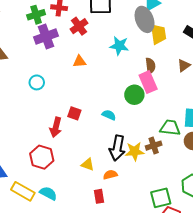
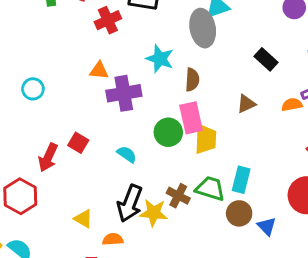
yellow trapezoid: (158, 34) -> (206, 139), moved
purple cross: (46, 37) -> (124, 93), moved
brown semicircle: (150, 66) -> (192, 80), moved
brown cross: (154, 146) -> (178, 196), moved, turned 35

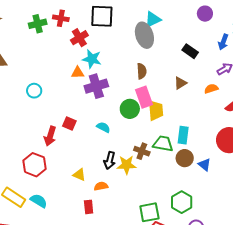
cyan star: (160, 59) -> (92, 59), moved
orange semicircle: (292, 105) -> (211, 89), moved
black arrow: (130, 203) -> (110, 160), size x0.7

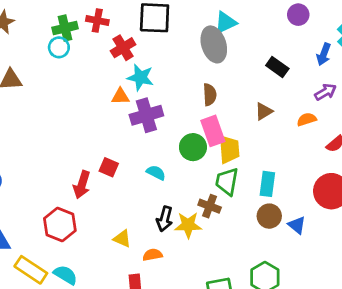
cyan circle: (34, 91) -> (59, 47), moved
green trapezoid: (163, 144) -> (227, 181), moved, turned -90

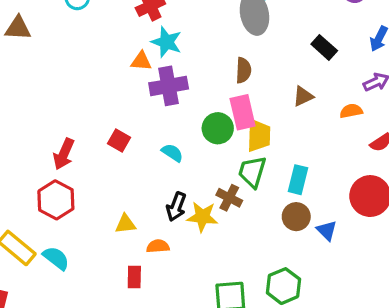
red arrow: (82, 185) -> (64, 154), moved
yellow triangle: (122, 239) -> (125, 224), turned -36

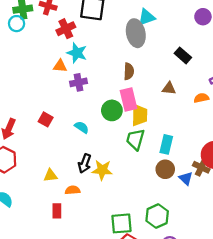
purple cross: (169, 86) -> (79, 82), size x0.7
brown triangle: (303, 96) -> (169, 88), turned 32
brown cross: (229, 198) -> (201, 167), moved

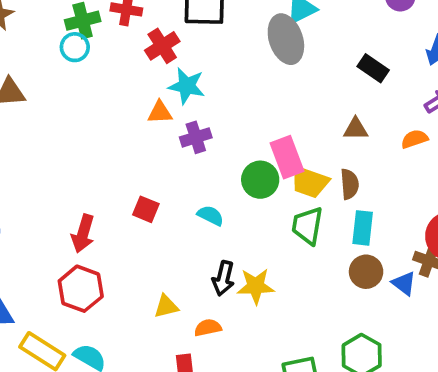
brown semicircle: (129, 71) -> (350, 184), moved
yellow trapezoid: (140, 115) -> (310, 182), turned 115

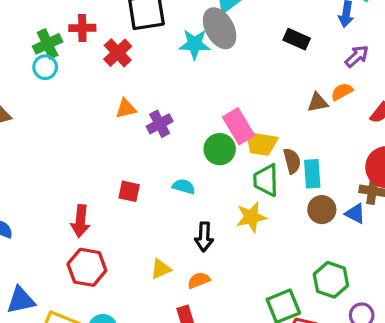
cyan star: (187, 86) -> (195, 44), moved
brown triangle: (356, 129) -> (318, 102), moved
brown semicircle: (350, 184) -> (292, 161), moved
yellow star: (256, 286) -> (251, 217), moved

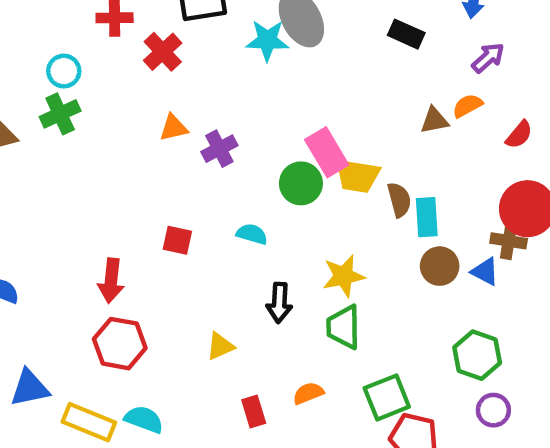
green cross: (48, 44) -> (60, 114), moved
green trapezoid: (266, 180) -> (344, 327), moved
orange semicircle: (199, 280) -> (308, 393), moved
green hexagon: (331, 280) -> (477, 355), moved

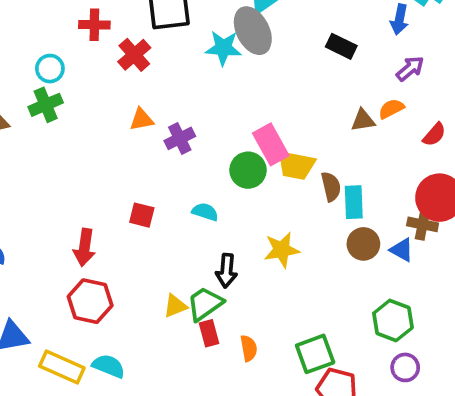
green trapezoid: (344, 327) -> (205, 304), moved, turned 54
orange semicircle: (308, 393) -> (249, 348), turned 100
red rectangle: (254, 412) -> (209, 333), moved

